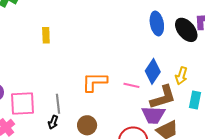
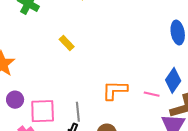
yellow rectangle: (46, 35) -> (67, 43), turned -42

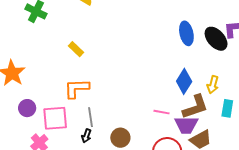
orange L-shape: (115, 90) -> (77, 88), moved
pink line: (152, 94) -> (162, 112), moved

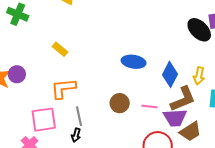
blue ellipse: (186, 33) -> (134, 62), moved, turned -65
purple circle: (27, 108) -> (17, 74), moved
brown circle: (120, 138) -> (120, 103), moved

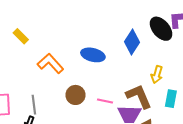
blue diamond: (170, 74) -> (132, 42), moved
orange L-shape: (63, 88) -> (50, 63), moved, turned 48
brown L-shape: (183, 99) -> (139, 96), turned -96

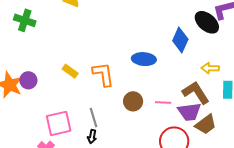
yellow rectangle: (21, 36) -> (70, 71), moved
orange L-shape: (50, 63) -> (103, 74), turned 44
yellow arrow: (157, 75) -> (210, 68), turned 84

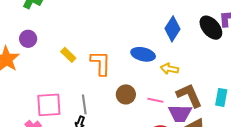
blue diamond: (180, 40) -> (172, 29), moved
yellow arrow: (210, 68) -> (169, 69), moved
purple circle: (28, 80) -> (28, 39), moved

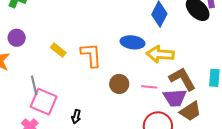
yellow arrow: (169, 69) -> (160, 54), size x1.5
gray line: (84, 104) -> (34, 85), moved
pink square: (49, 105) -> (44, 102), turned 32

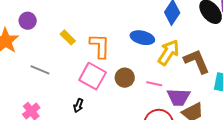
yellow arrow: (160, 54) -> (169, 52), turned 112
brown L-shape: (182, 79) -> (197, 61), moved
gray line: (34, 85) -> (40, 70), turned -60
pink square: (44, 102) -> (93, 76), moved

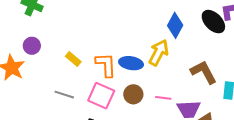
blue ellipse: (142, 38) -> (131, 63), moved
yellow arrow: (169, 52) -> (159, 53), moved
gray line: (40, 70) -> (64, 95), moved

